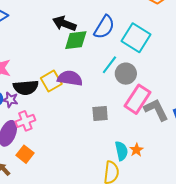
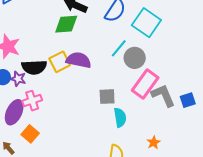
green diamond: (76, 40) -> (66, 24), moved
orange star: (136, 150) -> (154, 142), moved
cyan semicircle: (121, 151) -> (120, 117), moved

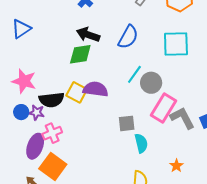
cyan square: (146, 23) -> (176, 44), moved, turned -32
yellow square: (60, 62) -> (77, 92), turned -30
orange square: (30, 134) -> (53, 166), size x1.5

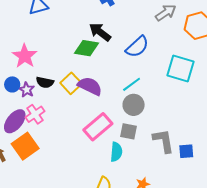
gray circle: (151, 83) -> (134, 105), moved
black semicircle: (52, 100) -> (45, 82), size x0.7
pink rectangle: (164, 108) -> (98, 127), moved
gray square: (127, 123) -> (128, 131), moved
pink cross: (52, 133) -> (35, 114), turned -30

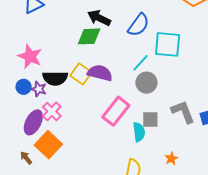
cyan square: (180, 68) -> (168, 44), moved
black semicircle: (45, 82) -> (55, 78), size x1.4
gray square: (128, 131) -> (150, 119), moved

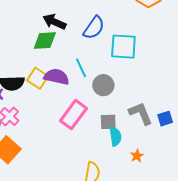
cyan line: (140, 63) -> (81, 68), moved, turned -66
cyan semicircle: (139, 132) -> (115, 136), moved
orange star: (171, 158) -> (137, 156), moved

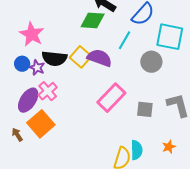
cyan line: (81, 68) -> (125, 40), moved, turned 48
gray circle: (103, 85) -> (151, 62), moved
cyan semicircle: (115, 136) -> (137, 150), moved

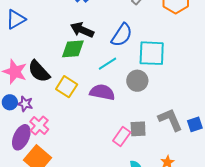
cyan line: (125, 40) -> (108, 64), turned 36
black semicircle: (54, 58) -> (39, 71), moved, turned 50
purple semicircle: (100, 58) -> (102, 92), moved
pink rectangle: (111, 98) -> (122, 137), moved, size x0.7

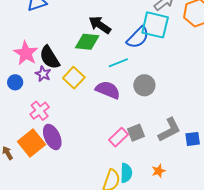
cyan square: (152, 53) -> (155, 25), moved
purple star: (25, 104) -> (43, 74), moved
gray L-shape: (170, 120) -> (169, 130), turned 76
gray square: (138, 129) -> (136, 133), turned -30
purple ellipse: (21, 137) -> (52, 137), moved, turned -60

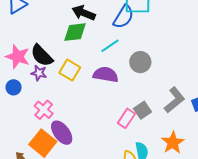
orange star: (159, 171) -> (173, 143), size x1.6

